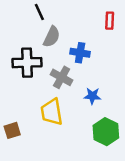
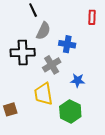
gray cross: (62, 77) -> (52, 65), turned 30
green hexagon: (106, 132) -> (70, 111), moved

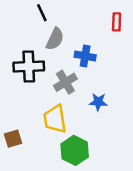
green hexagon: (70, 111) -> (75, 150), moved

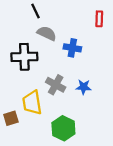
gray semicircle: (55, 39) -> (47, 33), turned -90
gray cross: (65, 82) -> (56, 85), moved, turned -30
yellow trapezoid: (55, 119) -> (32, 103), moved

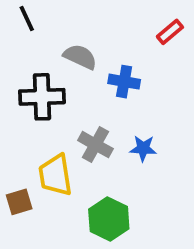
black line: (35, 11) -> (27, 19), moved
red rectangle: (99, 19) -> (170, 32), turned 48

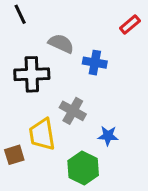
blue star: (143, 148) -> (108, 136), moved

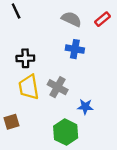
gray semicircle: (61, 44) -> (71, 19), moved
black cross: (32, 74) -> (25, 58), size x0.7
yellow trapezoid: (42, 134) -> (29, 87), moved

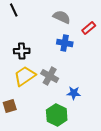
red rectangle: (103, 19) -> (89, 28), moved
yellow trapezoid: (29, 87) -> (25, 76), turned 65

